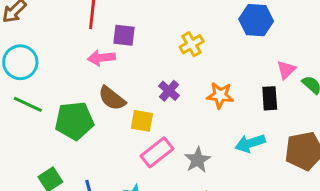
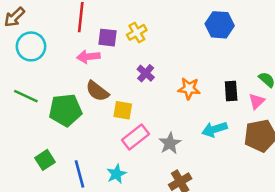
yellow cross: (192, 44) -> (137, 32), moved
cyan circle: (20, 62) -> (31, 46), moved
pink triangle: (286, 70) -> (257, 101), moved
purple cross: (169, 91) -> (146, 73), moved

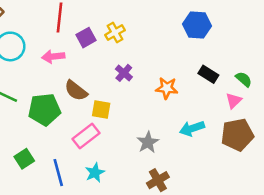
purple square: (107, 38) -> (86, 38), turned -36
pink arrow: (88, 57) -> (53, 57), moved
black rectangle: (231, 91) -> (208, 74), moved, turned -54
pink rectangle: (136, 137) -> (86, 136), moved

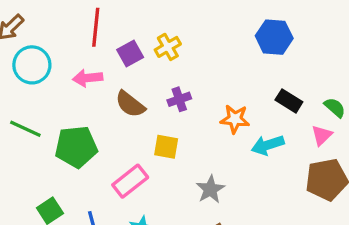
purple cross: (124, 73) -> (179, 99), turned 30
brown semicircle: (76, 91) -> (130, 104), moved
yellow square: (101, 110) -> (166, 147), moved
cyan arrow: (192, 128) -> (268, 145), moved

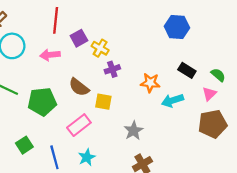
yellow cross: (168, 47) -> (100, 48), moved, turned -30
brown semicircle: (130, 104) -> (79, 87), moved

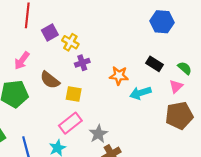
blue hexagon: (177, 27) -> (162, 22), moved
pink arrow: (50, 55) -> (22, 61), moved, turned -48
pink rectangle: (79, 125) -> (70, 123), moved
gray star: (134, 131) -> (98, 134), moved

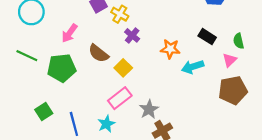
purple cross: (82, 63) -> (132, 35), turned -32
green semicircle: (185, 68) -> (239, 41), turned -144
yellow square: (74, 94) -> (123, 68), turned 35

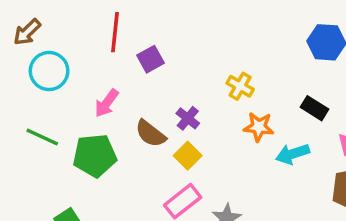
yellow cross: (120, 14) -> (240, 86), moved
purple cross: (132, 35) -> (188, 118), moved

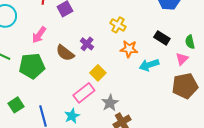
yellow square: (188, 156) -> (98, 73), moved

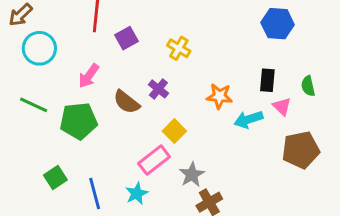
yellow cross: (118, 25) -> (179, 48), moved
black rectangle: (162, 38) -> (267, 80), turned 63
pink triangle: (182, 59) -> (282, 106), moved, turned -32

